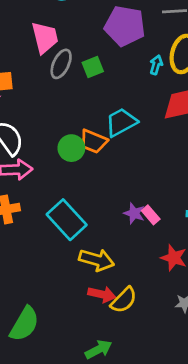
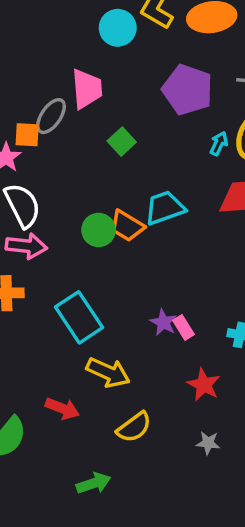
gray ellipse: (61, 64) -> (51, 116), moved
green square: (93, 67) -> (122, 142), moved, turned -30
red arrow: (102, 294) -> (62, 409), moved

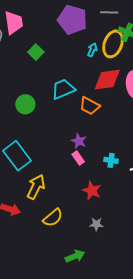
orange trapezoid: (127, 226) -> (90, 106), moved
purple star: (163, 322) -> (79, 141), moved
yellow arrow: (108, 373) -> (36, 187), turned -85
green arrow: (94, 483) -> (75, 256), moved

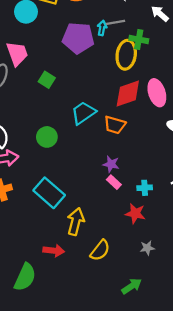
cyan arrow: (92, 50) -> (102, 28), moved
cyan cross: (111, 160) -> (145, 188), moved

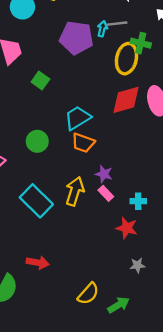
orange trapezoid: (115, 125) -> (83, 143), moved
yellow arrow: (76, 221) -> (75, 191), moved
yellow semicircle: (100, 250) -> (88, 294), moved

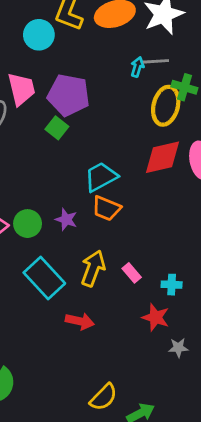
purple pentagon: (76, 38) -> (68, 95), moved
green circle: (37, 141) -> (28, 224), moved
purple star: (104, 174) -> (66, 220), moved
red arrow: (38, 263) -> (80, 321), moved
gray star: (137, 265) -> (178, 348), moved

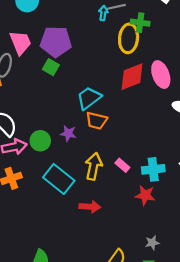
cyan cross: (172, 285) -> (153, 169), size x1.5
gray star: (178, 348) -> (152, 243), moved

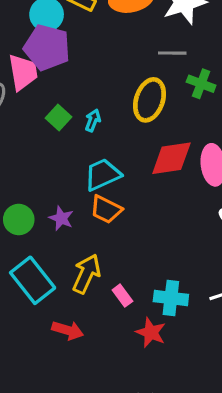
cyan arrow: (103, 13) -> (93, 120), moved
yellow ellipse: (129, 38) -> (149, 100), moved
purple pentagon: (56, 42) -> (47, 47), moved
pink rectangle: (122, 165) -> (122, 296), moved

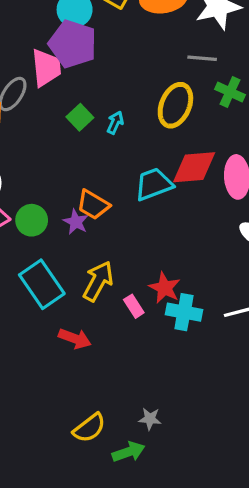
cyan trapezoid: (103, 175) -> (154, 184), moved
orange trapezoid: (106, 209) -> (93, 205), moved
red star: (151, 332) -> (165, 288), moved

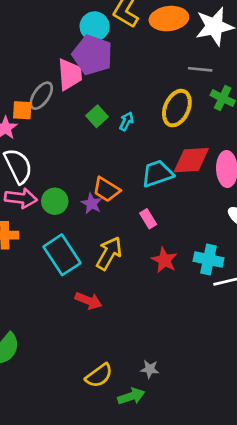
pink rectangle: (134, 306) -> (148, 219), moved
cyan cross: (184, 312) -> (209, 259), moved

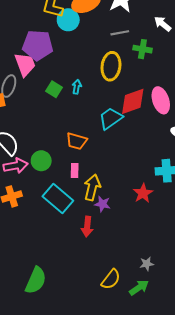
cyan circle: (95, 26) -> (68, 20), moved
purple star: (92, 203) -> (102, 204), moved
pink rectangle: (148, 219) -> (75, 171), moved, turned 48
red star: (164, 260) -> (143, 193), moved, turned 30
red arrow: (89, 301) -> (87, 227), turned 90

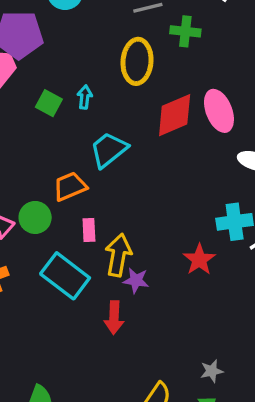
cyan trapezoid: (111, 118) -> (109, 150), moved
orange trapezoid: (77, 141) -> (70, 186), moved, turned 145

